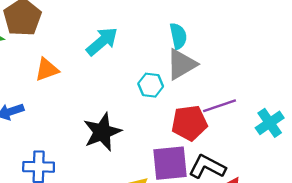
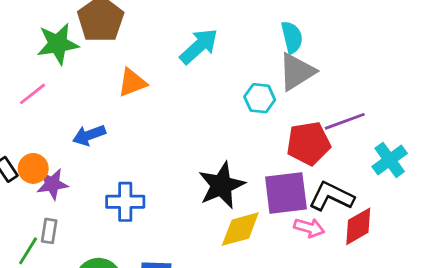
cyan cross: (270, 123) -> (390, 160), moved
black star: (102, 132) -> (221, 185), moved

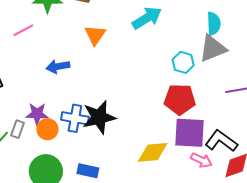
orange triangle: (132, 83) -> (95, 35), turned -45
red pentagon: (308, 143) -> (180, 99), moved
orange circle: (33, 168) -> (47, 129), moved
purple star: (52, 184) -> (37, 114), moved
black star: (221, 185) -> (99, 117), moved

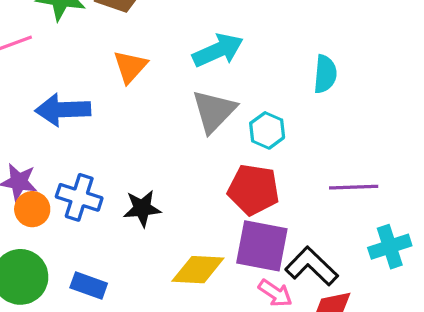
gray triangle: (213, 49) -> (214, 111), moved, turned -32
blue arrow: (58, 67) -> (63, 110), size x1.4
black star: (99, 117) -> (142, 208), moved, size x0.7

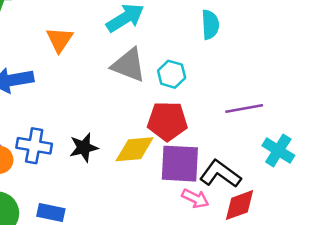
gray triangle: (214, 111) -> (129, 65), turned -45
cyan cross: (390, 247) -> (278, 150), turned -32
yellow diamond: (198, 270) -> (135, 149), moved

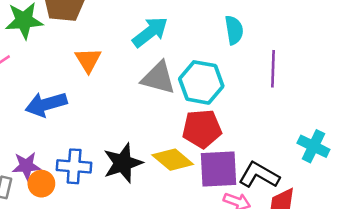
cyan hexagon: (172, 74) -> (201, 82), size x1.6
purple line: (244, 109) -> (273, 69), moved, turned -72
black star: (84, 147) -> (123, 163), size x1.4
yellow diamond: (135, 149) -> (173, 160), turned 51

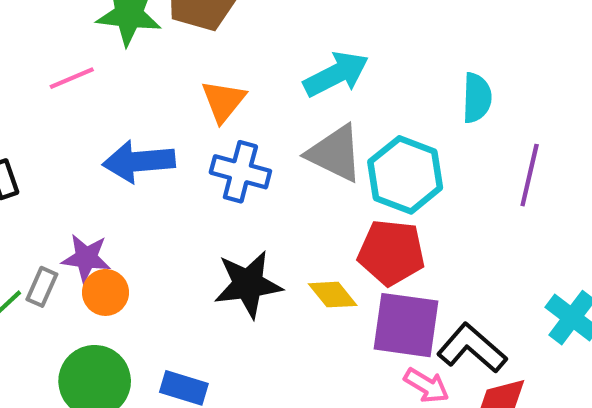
yellow diamond: (173, 160) -> (333, 295), size x0.7
blue cross: (74, 166) -> (240, 172), moved

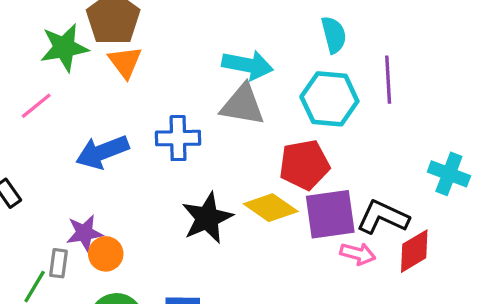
cyan arrow: (336, 74) -> (248, 65), moved, turned 54
orange triangle: (223, 101) -> (125, 62), moved
cyan hexagon: (405, 175) -> (329, 99), moved
yellow diamond: (333, 295) -> (271, 208), size x1.4

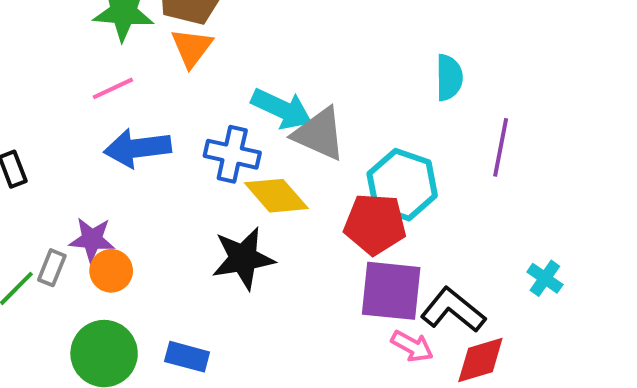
cyan arrow: (248, 65) -> (282, 109), moved
cyan hexagon: (329, 99) -> (402, 185), moved
pink line: (36, 106) -> (113, 88), moved
cyan cross: (449, 174) -> (545, 278), size x0.7
yellow diamond: (271, 208) -> (276, 196), moved

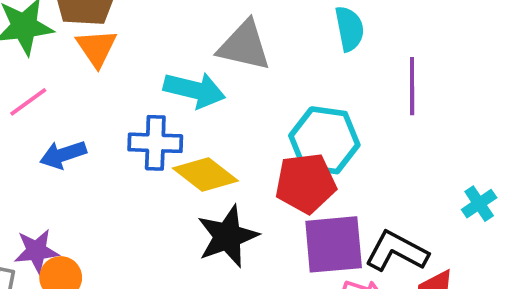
gray triangle: (319, 134) -> (244, 46), moved
blue arrow: (138, 148) -> (63, 155), size x0.7
black star: (243, 258) -> (228, 236), moved
cyan cross: (545, 278) -> (479, 204), turned 32

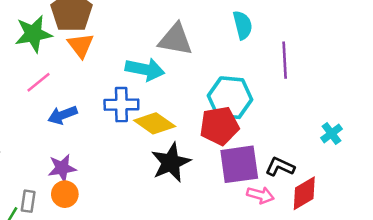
purple star: (36, 251) -> (62, 168), moved
black L-shape: (397, 251) -> (280, 167), size x0.7

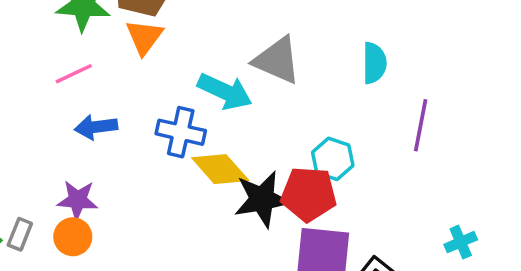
cyan hexagon: (230, 98) -> (333, 159), size x0.7
black star: (171, 162) -> (262, 199), moved

